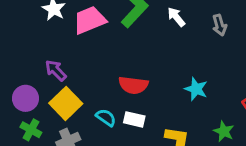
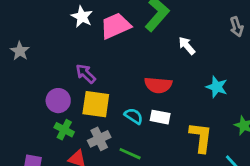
white arrow: (176, 17) -> (187, 46), moved
yellow square: (66, 103) -> (96, 104), turned -36

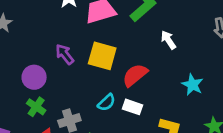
red semicircle: (158, 85) -> (135, 75), turned 128
yellow square: (96, 104) -> (102, 56), moved
cyan semicircle: (134, 116) -> (107, 102), turned 96

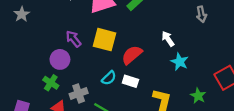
white arrow: (168, 40) -> (168, 39), moved
purple circle: (34, 77) -> (60, 59), moved

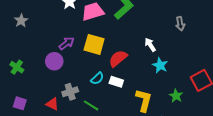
purple arrow: (73, 39) -> (67, 43), turned 91
green cross: (51, 83) -> (17, 67), moved

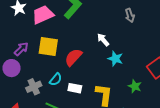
white rectangle: (116, 82) -> (75, 88), moved
gray cross: (70, 92) -> (34, 87), moved

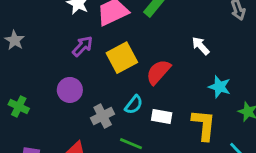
yellow square: (48, 47) -> (122, 58), turned -35
purple arrow: (21, 49) -> (82, 46), moved
cyan star: (115, 59) -> (219, 87), moved

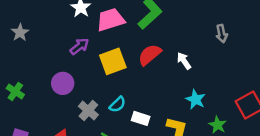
red semicircle: (158, 72) -> (150, 55), moved
gray cross: (103, 116) -> (88, 111), turned -30

